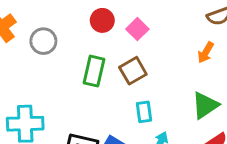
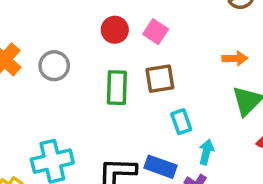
orange arrow: (206, 52) -> (235, 58), moved, turned -110
brown square: (133, 71) -> (160, 79), turned 32

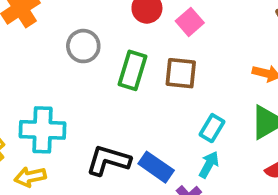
gray circle: (54, 66) -> (83, 46), moved
cyan rectangle: (181, 122) -> (212, 128), moved, turned 35

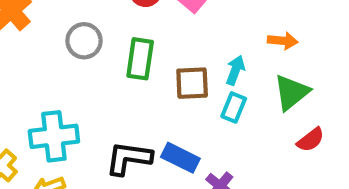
brown square: (181, 73) -> (192, 83), moved
cyan arrow: (209, 165) -> (235, 70), moved

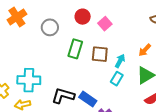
gray circle: (84, 41) -> (50, 27), moved
orange arrow: (283, 41) -> (145, 50), turned 120
brown square: (192, 83) -> (100, 54), moved

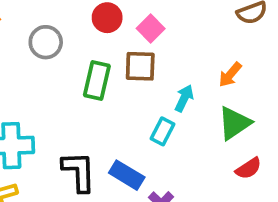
brown square: (100, 54) -> (140, 66), moved
cyan rectangle: (117, 79) -> (163, 131), moved
black L-shape: (63, 96) -> (79, 172), turned 75

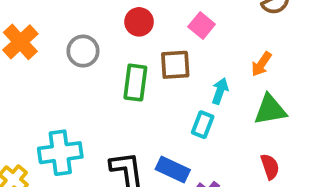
pink square: (151, 28) -> (202, 26), moved
green triangle: (234, 123) -> (270, 110), turned 30
red semicircle: (248, 168) -> (270, 167), moved, turned -70

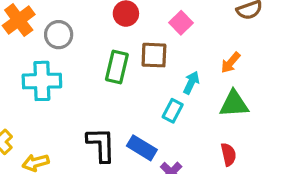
gray circle: (83, 51) -> (59, 35), moved
cyan cross: (60, 153) -> (42, 81), moved

